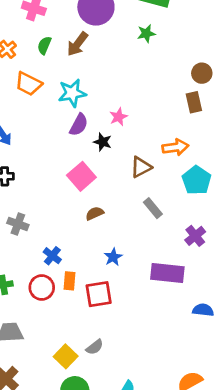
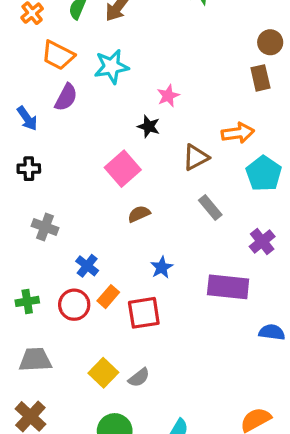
purple semicircle: (79, 125) -> (66, 97), moved
orange rectangle: (69, 281) -> (108, 297), turned 36
yellow square: (66, 356) -> (103, 373), moved

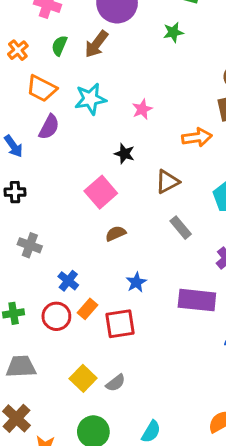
pink star: (168, 96) -> (142, 109), moved
orange arrow: (238, 133) -> (197, 137), moved

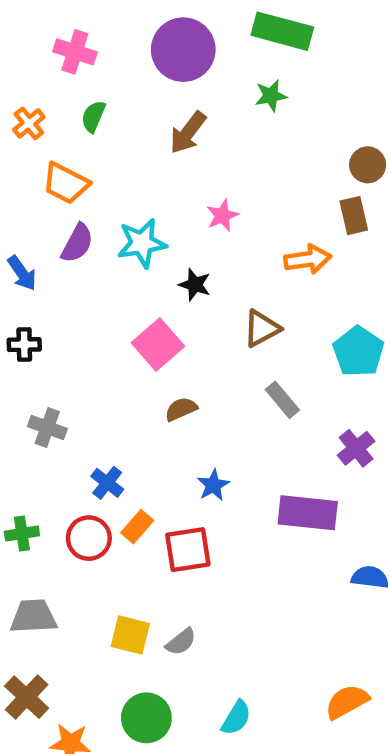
brown arrow: (96, 44) -> (188, 133), moved
cyan star: (90, 99) -> (142, 243), moved
yellow square: (83, 378) -> (130, 635), turned -30

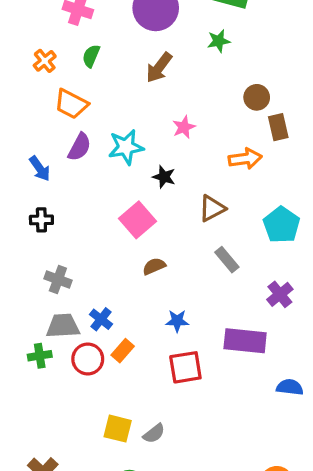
brown circle: (368, 165) -> (257, 97), moved
blue star: (213, 485) -> (177, 321), turned 30
red square: (188, 550) -> (185, 367), moved
gray trapezoid: (33, 616) -> (63, 326), moved

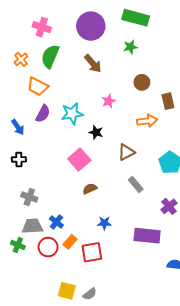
green semicircle: (91, 56) -> (50, 56), size x1.6
brown arrow: (159, 68) -> (93, 64), turned -78
brown circle: (257, 97) -> (142, 82), moved
green cross: (40, 356) -> (18, 245), turned 32
red square: (185, 367) -> (92, 252), moved

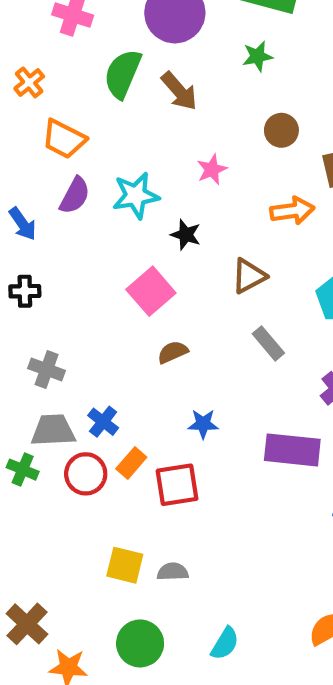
green semicircle: (50, 56) -> (123, 74), moved
gray semicircle: (90, 294) -> (173, 572), turned -144

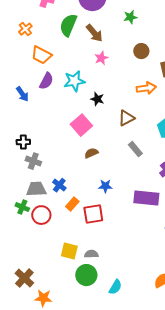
pink star: (212, 169) -> (101, 58), moved
black cross: (25, 291) -> (23, 142), moved
red circle: (86, 474) -> (41, 215), moved
green circle: (140, 643) -> (86, 275), moved

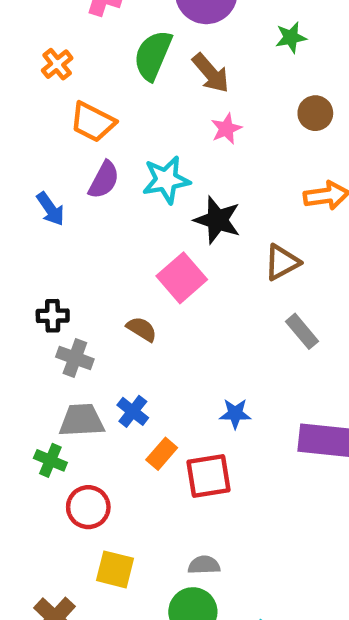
black star: (97, 99) -> (217, 220), size x1.5
brown semicircle: (91, 153) -> (142, 329), moved, turned 56
red circle: (41, 215) -> (88, 507), moved
yellow square: (69, 251) -> (115, 569), moved

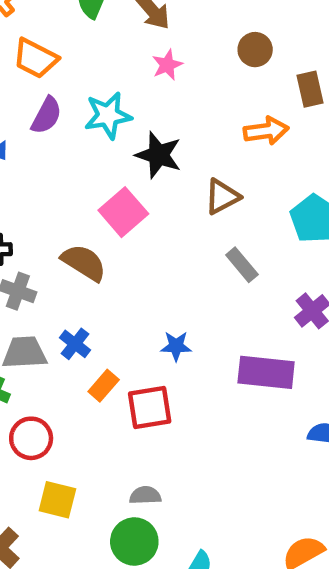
brown semicircle: (142, 329) -> (84, 263), size x1.5

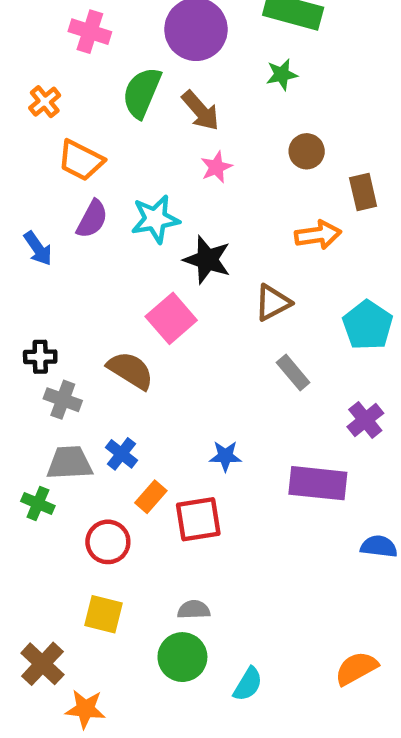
red circle: (31, 438) -> (108, 542), moved

